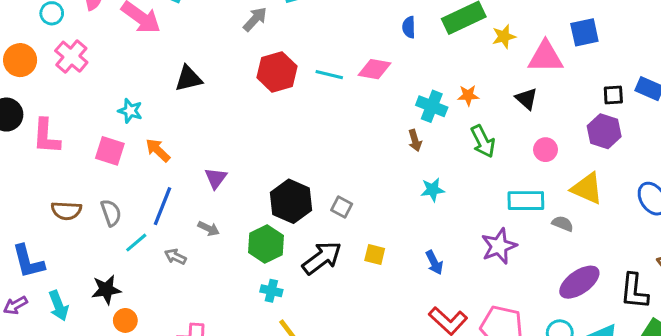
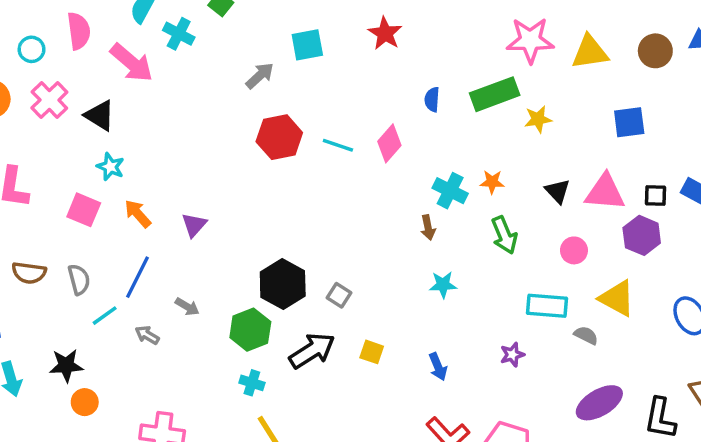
pink triangle: (545, 57) -> (605, 192), moved
pink diamond: (375, 69) -> (389, 143), turned -64
black triangle: (188, 79) -> (100, 116), moved, turned 40
purple triangle: (216, 178) -> (194, 225), moved
purple star: (499, 246) -> (512, 355), size x0.6

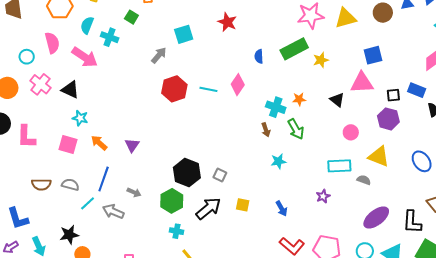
pink triangle: (605, 192) -> (362, 83), moved
green arrow: (504, 235) -> (296, 129), moved
gray semicircle: (79, 280) -> (70, 185), turned -54
gray arrow: (147, 335) -> (113, 211), size x1.5

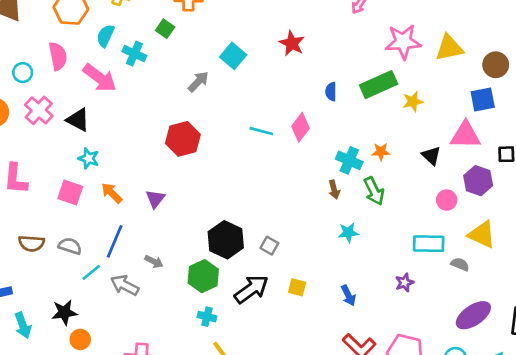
brown circle: (383, 13) -> (496, 65), moved
cyan square: (184, 34) -> (233, 56), turned -36
red hexagon: (174, 89) -> (183, 139), moved
purple hexagon: (388, 119) -> (478, 181), moved

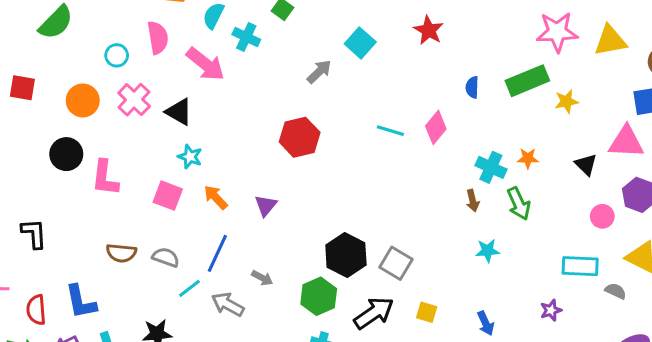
gray square: (269, 246) -> (396, 263), size x1.5

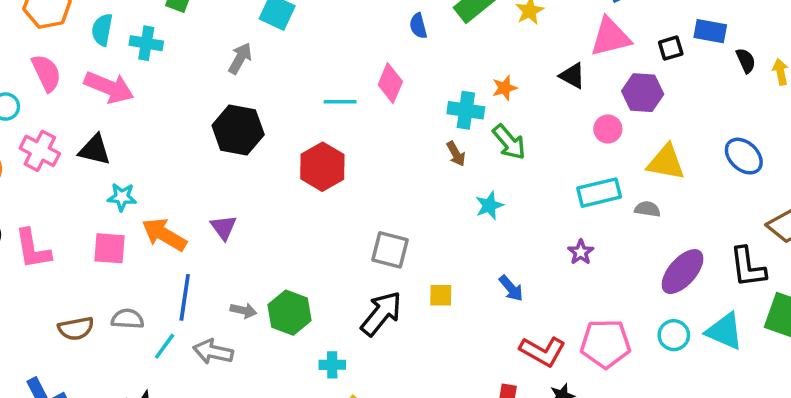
red hexagon: (300, 137) -> (322, 167), moved
orange arrow: (216, 197) -> (164, 235), size x1.4
black hexagon: (346, 255) -> (238, 130), moved
green hexagon: (319, 296) -> (290, 313), moved

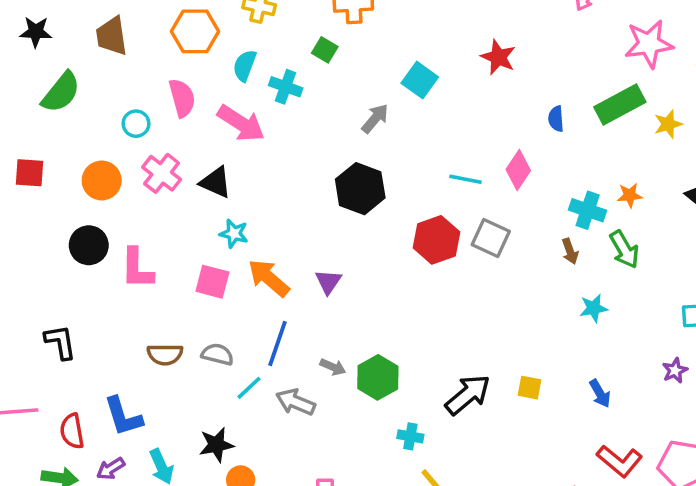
gray square: (390, 250) -> (491, 238), moved

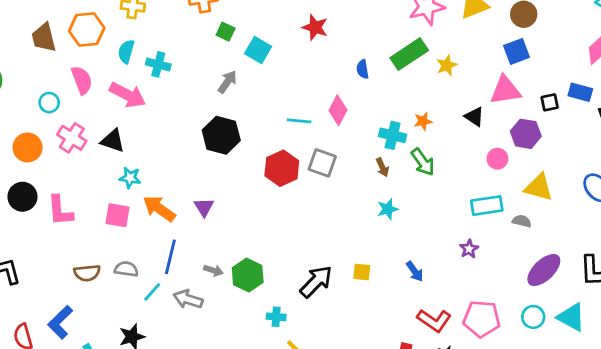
brown trapezoid: (112, 36) -> (44, 38), moved
green square: (325, 50) -> (226, 32), moved
cyan star: (594, 308) -> (388, 209), moved
blue L-shape: (123, 416) -> (60, 322), turned 68

